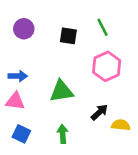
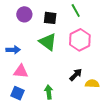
purple circle: (24, 29) -> (24, 14), moved
green triangle: (62, 91) -> (48, 42), moved, turned 48
pink triangle: (15, 101) -> (21, 71), moved

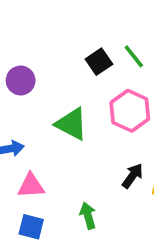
green line: (76, 11) -> (134, 56), moved
black square: (50, 18) -> (99, 62), moved, turned -32

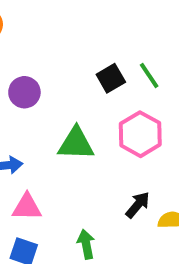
green triangle: (71, 124) -> (76, 144), turned -30

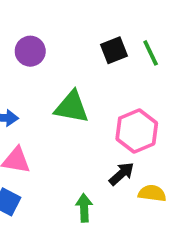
pink hexagon: (140, 134) -> (137, 131), moved
green arrow: (86, 244) -> (84, 208), moved

